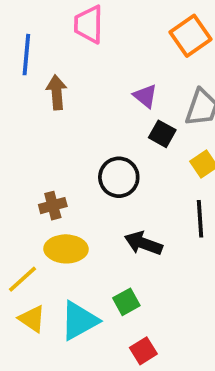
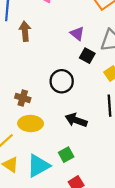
brown cross: (53, 206) -> (23, 98), turned 32

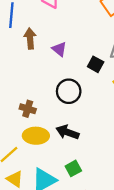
purple triangle: (77, 33) -> (59, 49), moved
black arrow: (76, 120) -> (67, 132), moved

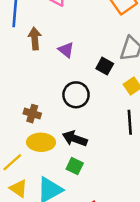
green square: (73, 168) -> (75, 166), moved, turned -35

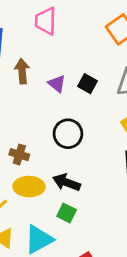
black square: (105, 66) -> (87, 84), moved

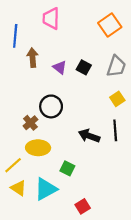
black circle: (68, 134) -> (51, 106), moved
brown cross: (19, 155) -> (30, 123), turned 32
black arrow: (67, 182) -> (89, 136), moved

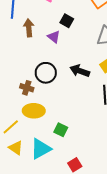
black square: (84, 67) -> (67, 21), moved
brown cross: (30, 123) -> (27, 88), turned -32
black arrow: (89, 136) -> (80, 71), moved

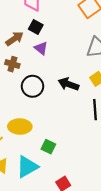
black square: (67, 21) -> (36, 27), moved
brown arrow: (29, 28) -> (15, 39), turned 60
brown cross: (27, 88) -> (12, 64), moved

